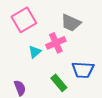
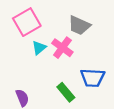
pink cross: (56, 43) -> (62, 48), turned -30
cyan triangle: (35, 52) -> (39, 48), moved

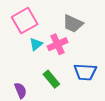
pink cross: (62, 48) -> (58, 44), turned 30
green rectangle: (66, 92) -> (51, 79), moved

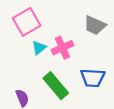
gray trapezoid: (73, 24) -> (95, 25), moved
green rectangle: (51, 79) -> (56, 86), size x1.4

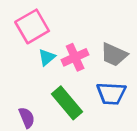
gray trapezoid: (95, 25) -> (114, 55), moved

